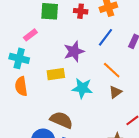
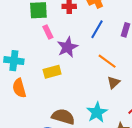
pink rectangle: (30, 35) -> (48, 32), moved, turned -72
cyan star: (82, 88) -> (97, 112), moved, turned -30

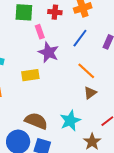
pink rectangle: (48, 32) -> (40, 32), moved
purple star: (67, 47) -> (48, 52), turned -30

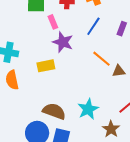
brown triangle: (90, 93) -> (119, 71), moved, turned 32

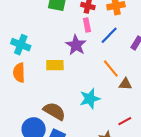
pink rectangle: (53, 22) -> (87, 25), moved
cyan star: (88, 109) -> (90, 99), moved

